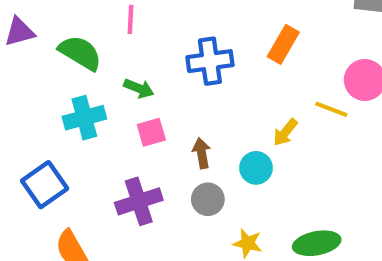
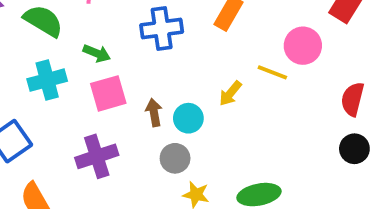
pink square: (151, 132) -> (108, 93), size x1.4
cyan circle: (256, 168) -> (188, 118), moved
gray circle: (208, 199) -> (175, 158), moved

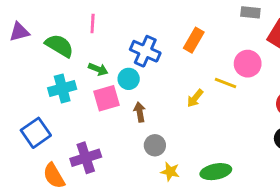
blue cross: (162, 28) -> (145, 51), turned 32
cyan circle: (188, 118) -> (129, 79), moved
purple cross: (97, 156) -> (86, 158), moved

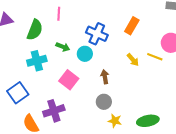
green semicircle: (59, 46) -> (35, 30), turned 80
pink square: (106, 98) -> (69, 80), moved, turned -36
yellow arrow: (195, 98) -> (133, 60), moved, turned -80
brown arrow: (140, 112) -> (105, 77), moved

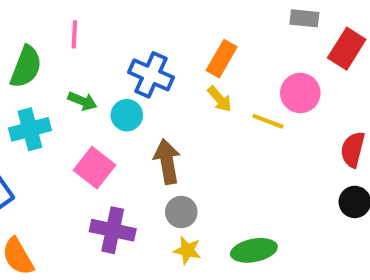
yellow arrow: (133, 60) -> (220, 99), moved
brown arrow: (105, 77) -> (167, 162), size x1.5
gray circle: (104, 102) -> (181, 212), moved
purple cross: (54, 111) -> (113, 230), moved, turned 30

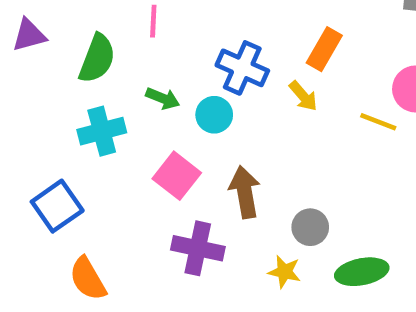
yellow arrow: (220, 99) -> (303, 96), moved
brown arrow: (167, 162) -> (245, 192), moved
gray circle: (181, 212) -> (310, 227), moved

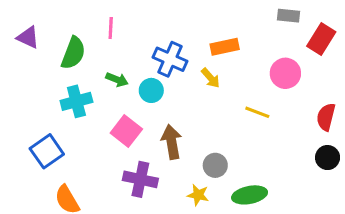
purple triangle: (29, 35) -> (28, 37), turned 40
orange rectangle: (324, 49) -> (225, 47), turned 48
yellow line: (378, 122) -> (257, 112), moved

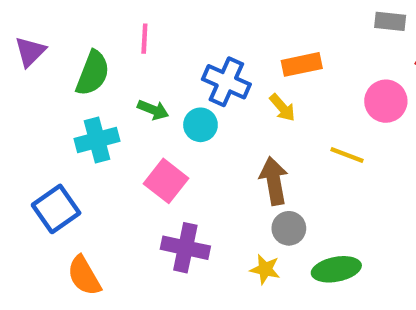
purple triangle: (28, 37) -> (30, 52), turned 50
brown arrow: (172, 142) -> (274, 181), moved

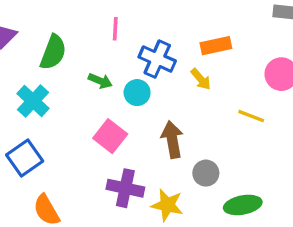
pink line: (144, 39) -> (115, 29), moved
cyan cross: (97, 140) -> (33, 101), moved, turned -32
brown arrow: (274, 181) -> (172, 140), moved
yellow star: (265, 269) -> (167, 205), moved, size x1.4

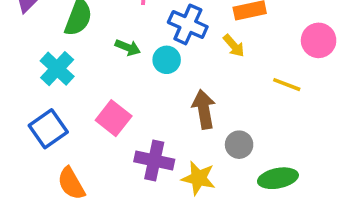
pink square: (110, 136) -> (114, 118), moved

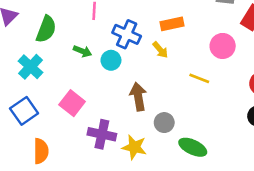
green ellipse: (278, 178) -> (193, 147), turned 36
orange semicircle: (71, 184) -> (41, 151), turned -150

